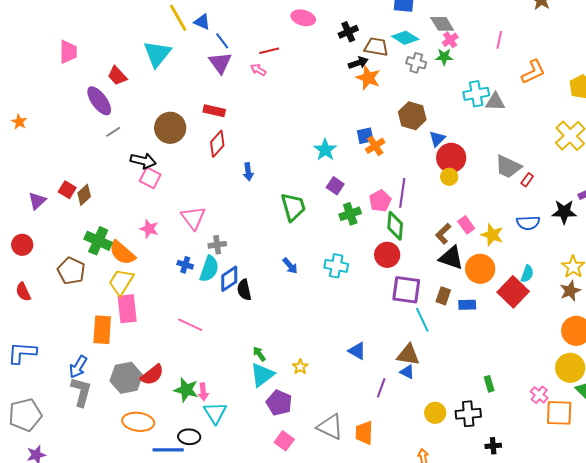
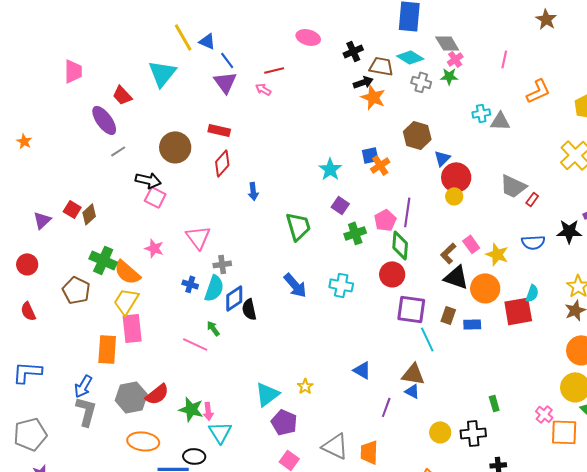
cyan cross: (476, 94) -> (481, 113), size x0.7
blue arrow: (290, 266) -> (295, 285), size x1.5
red square: (513, 292) -> (518, 311), turned 36
green arrow: (259, 354) -> (213, 328), moved

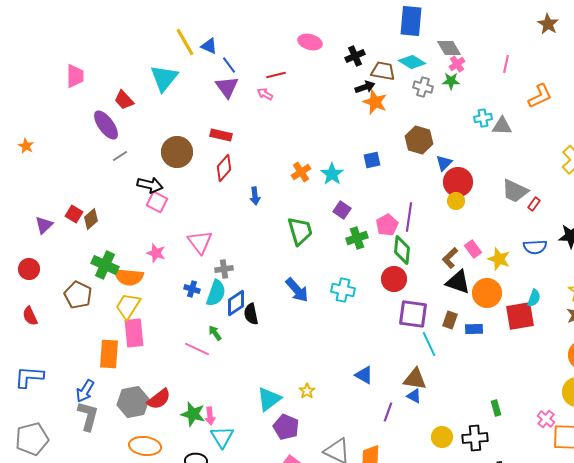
orange cross: (380, 165) -> (301, 172), moved
orange semicircle: (127, 272) -> (129, 277), turned -36

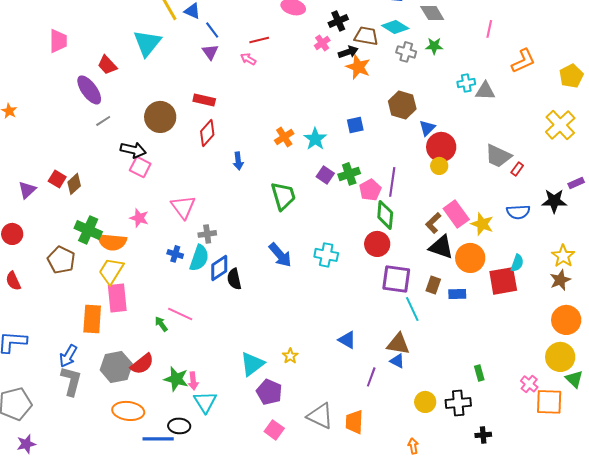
pink cross: (457, 64) -> (322, 43), moved
purple triangle: (227, 87) -> (210, 52), size x0.7
green cross: (357, 238) -> (349, 174), moved
pink rectangle: (473, 249) -> (456, 214), size x1.5
green arrow: (215, 333) -> (161, 324), moved

